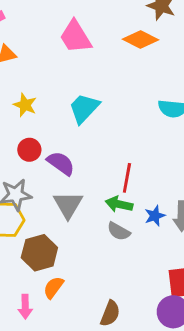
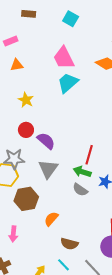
cyan trapezoid: (84, 108) -> (68, 83), moved
orange semicircle: (53, 287) -> (51, 219), moved
brown semicircle: (110, 313) -> (69, 244), turned 78

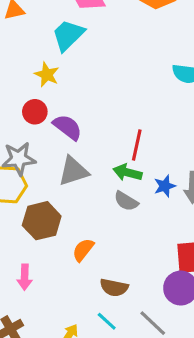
cyan trapezoid: (68, 83) -> (68, 35), moved
yellow star: (26, 100) -> (47, 75), moved
gray triangle: (48, 169) -> (73, 171), turned 40

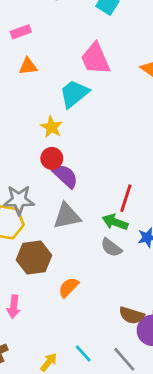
red circle: (35, 112) -> (52, 158), moved
brown semicircle: (114, 287) -> (132, 315), moved

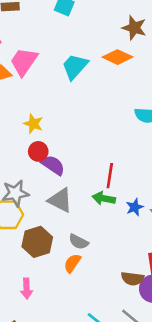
pink trapezoid: (95, 59) -> (24, 62), moved, turned 68
cyan trapezoid: (74, 94) -> (75, 67), moved
gray triangle: (67, 216) -> (60, 200), turned 48
gray semicircle: (111, 248) -> (79, 242), moved

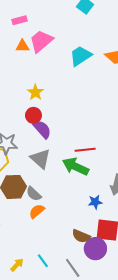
red line: (110, 176) -> (85, 150), turned 60
green arrow: (104, 198) -> (75, 166), size x1.4
blue star: (135, 207) -> (95, 202), moved
gray semicircle: (79, 242) -> (34, 194), moved

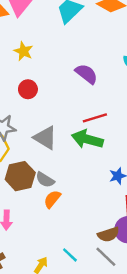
yellow star: (35, 92) -> (23, 51), moved
purple semicircle: (42, 129) -> (86, 74), moved
brown semicircle: (81, 236) -> (108, 234), moved, turned -30

